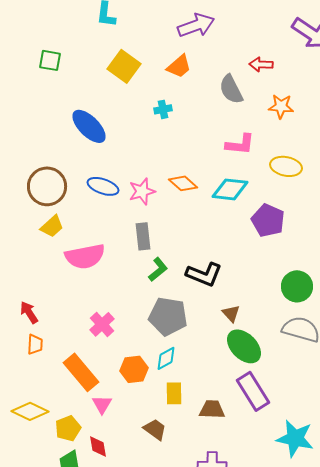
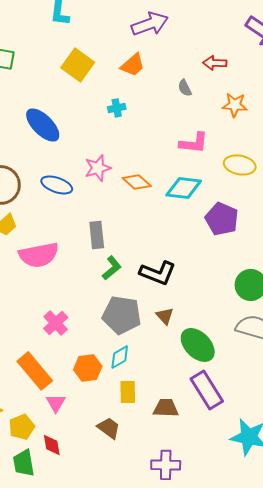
gray semicircle: (231, 89) -> (185, 88), size x0.6
pink star: (142, 191) -> (98, 168), moved
brown triangle: (231, 313) -> (165, 316), moved

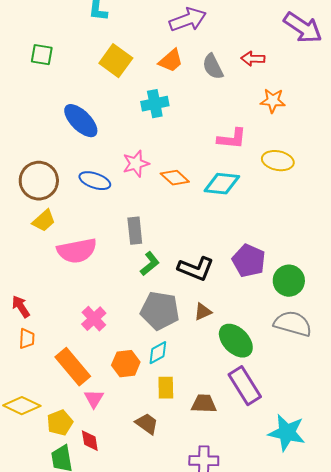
gray semicircle: (185, 88) -> (213, 67), moved, size x1.5
cyan cross: (117, 108) -> (155, 104), size x1.5
purple pentagon: (222, 219) -> (249, 261), moved
brown triangle: (165, 316) -> (203, 312), turned 48

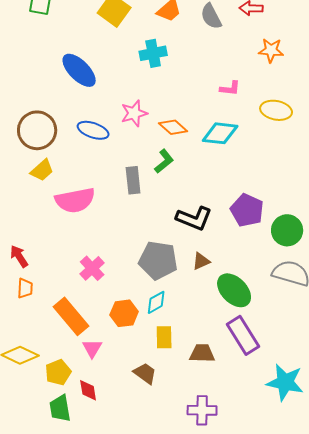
pink L-shape: (232, 139) -> (230, 88), size x0.7
green L-shape: (150, 264) -> (164, 161), moved

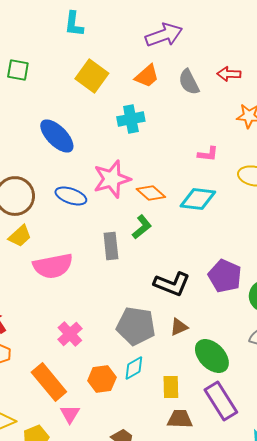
pink star: (134, 113) -> (112, 179), size x1.4
yellow rectangle: (164, 337) -> (171, 387), moved

